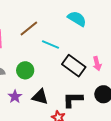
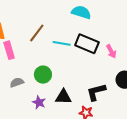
black rectangle: (74, 66) -> (87, 44), moved

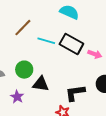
pink arrow: (111, 51) -> (95, 54), turned -48
black triangle: (63, 97) -> (41, 84), moved

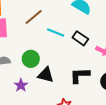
black rectangle: (71, 44) -> (80, 38), size x0.7
black L-shape: (75, 93) -> (80, 75), moved

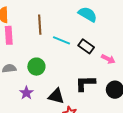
brown line: (34, 17) -> (40, 25), turned -54
black triangle: (46, 75) -> (56, 96), moved

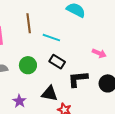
black rectangle: (86, 46) -> (57, 62), moved
purple star: (26, 93) -> (19, 101), moved

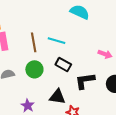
brown line: (29, 23) -> (34, 42), moved

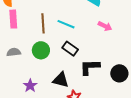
pink arrow: (105, 54) -> (105, 26), moved

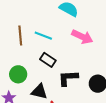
pink arrow: (105, 26) -> (82, 37), size x1.5
green circle: (41, 50) -> (18, 74), moved

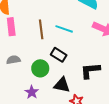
black rectangle: (48, 60) -> (59, 55), moved

